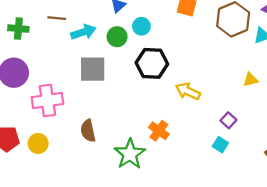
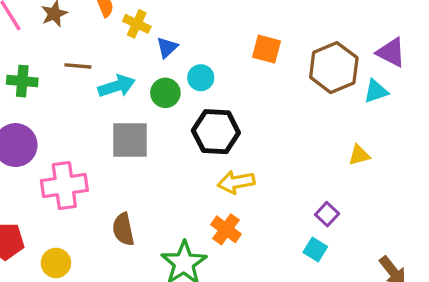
yellow arrow: (188, 91) -> (236, 182), moved, turned -35
yellow circle: (38, 143) -> (56, 263), moved

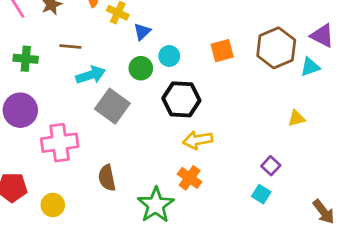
orange square: (266, 49) -> (222, 51), moved, turned -30
cyan arrow: (117, 86) -> (91, 75), moved
gray square: (130, 140) -> (112, 106), turned 36

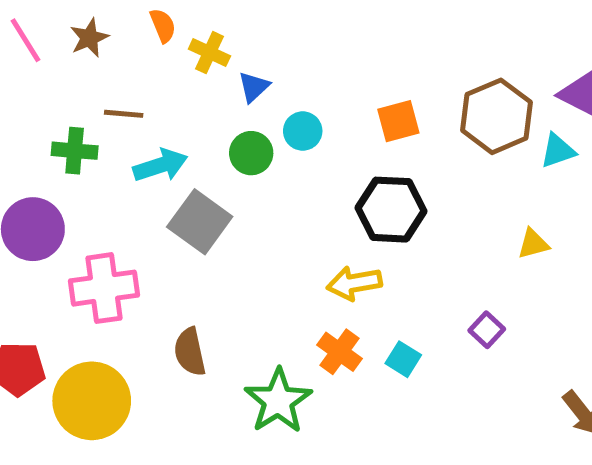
green cross: (26, 59) -> (75, 151), moved
black hexagon: (181, 99) -> (391, 210), moved
cyan square: (261, 194) -> (403, 359), moved
yellow circle: (53, 205) -> (92, 401), size x1.8

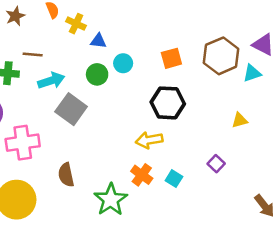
blue triangle: (254, 87) -> (98, 41), turned 49

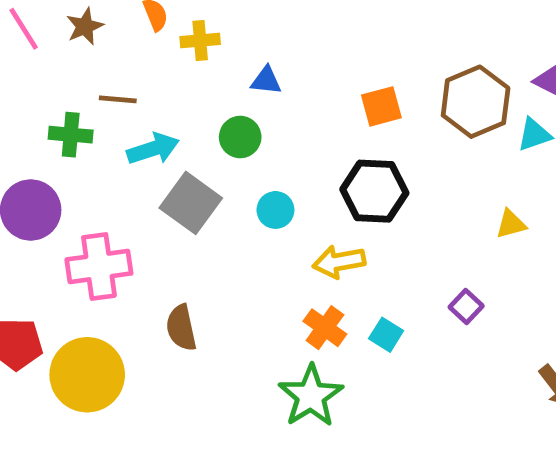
yellow cross: (76, 24) -> (200, 41), turned -30
blue triangle: (98, 41) -> (266, 81), moved
cyan circle: (123, 63) -> (275, 210), moved
green star: (111, 200) -> (311, 396), moved

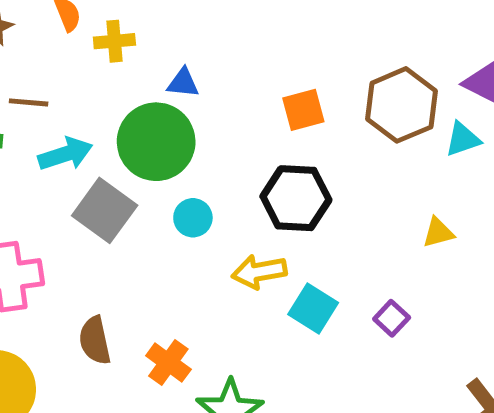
green circle: (240, 137) -> (156, 142), size x1.8
orange cross: (325, 328) -> (168, 362), moved
cyan square: (386, 335) -> (313, 309), moved, size x1.4

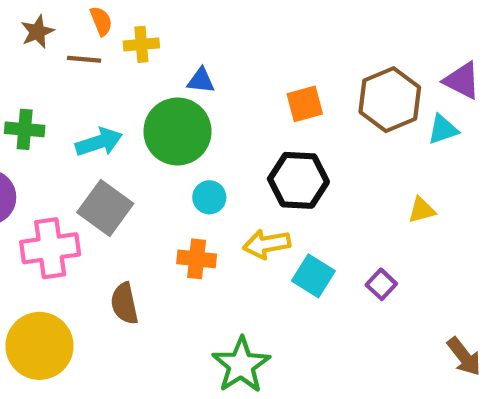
brown line: (29, 102) -> (84, 59), moved
gray square: (105, 210) -> (105, 208), moved
orange cross: (168, 362) -> (197, 259), moved, turned -30

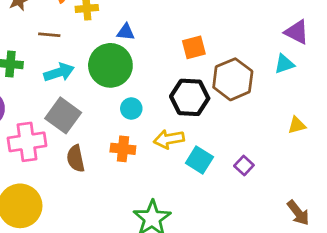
brown line: (84, 59) -> (49, 35), moved
brown hexagon: (390, 100) -> (233, 79), moved
yellow triangle: (422, 210) -> (297, 125), moved
brown semicircle: (124, 303) -> (76, 159), moved

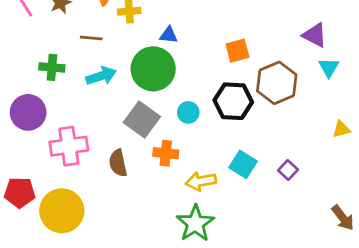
purple triangle: (297, 32) -> (315, 35), moved
cyan triangle: (284, 64) -> (329, 67), turned -40
cyan circle: (131, 109) -> (188, 112), moved
gray square: (63, 115) -> (142, 119), moved
yellow arrow: (169, 139) -> (201, 181), moved

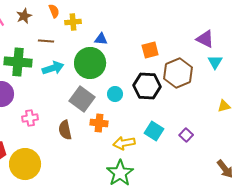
green cross: (52, 67) -> (18, 62), size x1.5
pink cross: (69, 146) -> (30, 118), size x0.6

